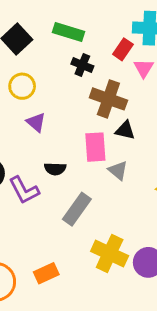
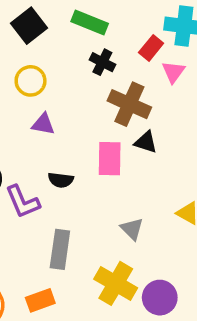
purple triangle: (36, 122) -> (43, 124), turned -35
gray triangle: (118, 170) -> (132, 229), moved
gray rectangle: (77, 209) -> (60, 249), moved, turned -32

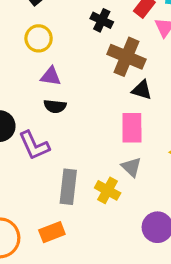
pink rectangle: (110, 159) -> (132, 128), moved
black semicircle: (61, 180) -> (55, 106), moved
yellow cross: (116, 283) -> (108, 190), moved, size x0.7

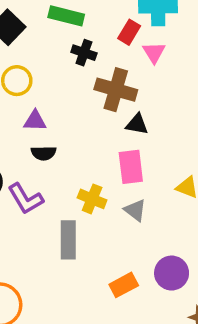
yellow cross: (108, 190) -> (92, 199), moved
orange rectangle: (52, 232) -> (124, 285), moved

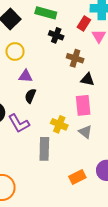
brown cross: (116, 90) -> (75, 58), size x0.7
black semicircle: (44, 153) -> (30, 96), turned 112

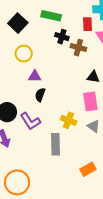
red rectangle: (84, 24) -> (87, 24), turned -32
brown cross: (75, 58) -> (78, 48), moved

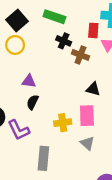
yellow circle: (24, 54) -> (15, 45), moved
yellow cross: (69, 120) -> (63, 123), moved, turned -35

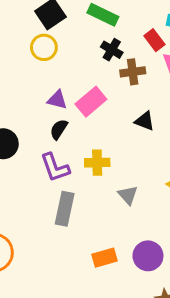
red rectangle: (93, 30) -> (154, 40), turned -48
brown cross: (80, 55) -> (133, 72), turned -35
pink rectangle: (87, 116) -> (91, 102), moved, turned 45
purple L-shape: (19, 130) -> (55, 168), moved

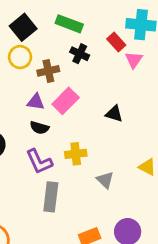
brown cross: (133, 72) -> (48, 71), moved
black semicircle: (59, 129) -> (39, 128), turned -102

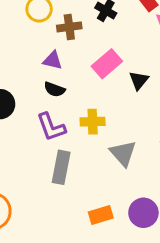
pink rectangle: (66, 101) -> (107, 64), moved
black triangle: (114, 114) -> (139, 80), turned 48
gray triangle: (105, 180) -> (123, 153), size x1.4

